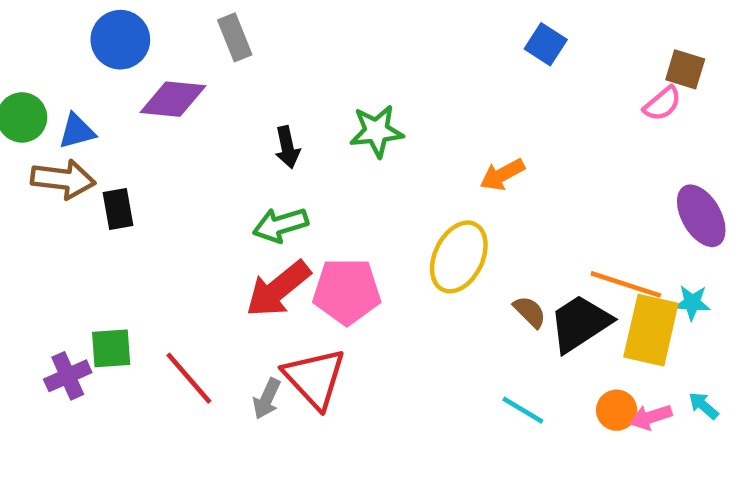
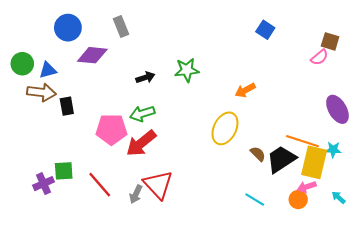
black arrow: (287, 147) -> (145, 77), turned -96
pink pentagon: (347, 291) -> (111, 129), moved
pink arrow: (651, 417) -> (307, 187), moved

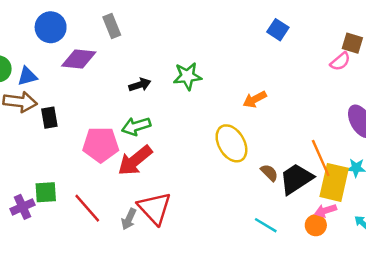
yellow ellipse: (225, 128) -> (231, 143), turned -56
orange line: (302, 141) -> (321, 158), turned 48

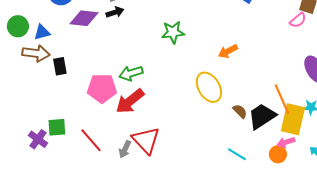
black arrow: (140, 85) -> (115, 12), moved
purple cross: (23, 207) -> (38, 139), turned -30

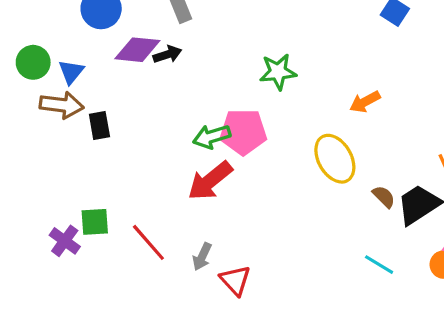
black arrow: (115, 12) -> (167, 54), moved
blue triangle: (42, 32) -> (71, 72), turned -36
pink pentagon: (102, 88) -> (243, 132), moved
red triangle: (146, 140) -> (235, 280), moved, size x0.7

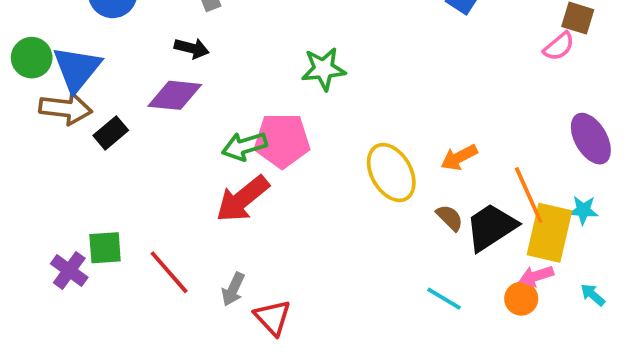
purple diamond: (137, 50) -> (175, 95), moved
black arrow: (167, 54) -> (192, 48), turned 32
blue triangle: (71, 72) -> (77, 69), size x1.6
orange arrow: (365, 102) -> (459, 157), moved
black rectangle: (99, 126) -> (111, 133), turned 60

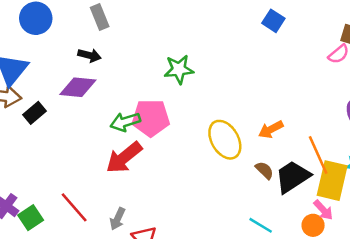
green square: (105, 248) -> (31, 218), moved, turned -30
pink arrow: (536, 276) -> (323, 210), turned -115

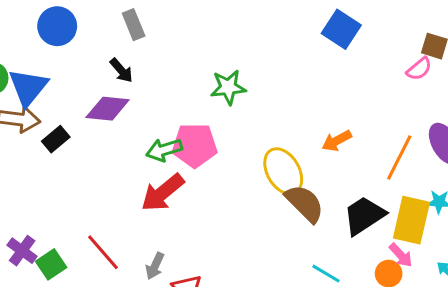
blue square: (273, 21) -> (341, 29), size x1.4
black arrow: (89, 55) -> (121, 70), turned 35
orange arrow: (271, 129) -> (337, 141), moved
orange line: (318, 155) -> (399, 158), moved, turned 51
brown semicircle: (264, 170) -> (305, 203), moved, size x1.8

